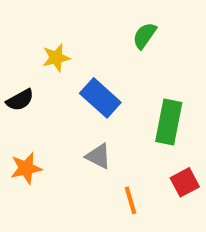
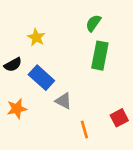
yellow star: (56, 58) -> (36, 37), turned -30
blue rectangle: (100, 98) -> (41, 78), moved
green rectangle: (169, 122) -> (100, 56), moved

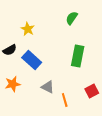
green rectangle: (100, 56) -> (78, 56), moved
gray triangle: (64, 101) -> (48, 87), moved

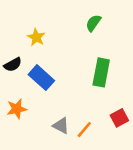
gray triangle: (48, 87) -> (61, 126), moved
orange line: (65, 100) -> (84, 130), turned 56

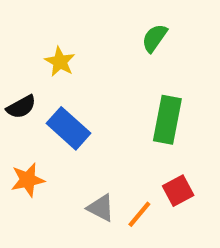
red square: (119, 118) -> (178, 191), moved

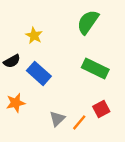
green semicircle: (154, 38) -> (88, 22), size x1.5
green rectangle: (167, 120) -> (95, 69), turned -75
gray triangle: (101, 208) -> (57, 119), turned 49

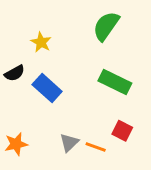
orange star: (16, 103) -> (16, 144), moved
red square: (101, 109) -> (122, 131), turned -35
orange line: (79, 122) -> (96, 147), turned 70

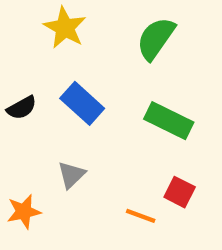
yellow star: (41, 42) -> (65, 28), moved, size x1.4
blue rectangle: (47, 88) -> (82, 103), moved
gray triangle: (69, 143) -> (71, 175), moved

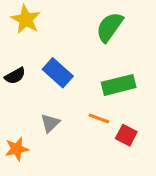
yellow star: (65, 28) -> (26, 19), moved
green rectangle: (169, 121) -> (119, 85), turned -40
orange line: (141, 216) -> (99, 118), moved

